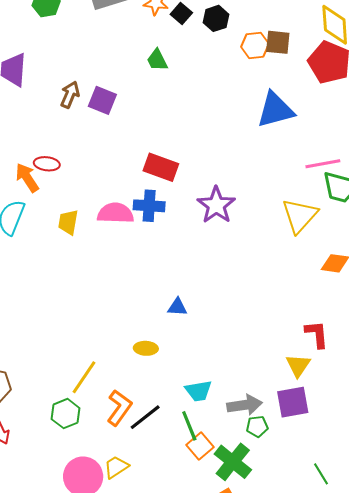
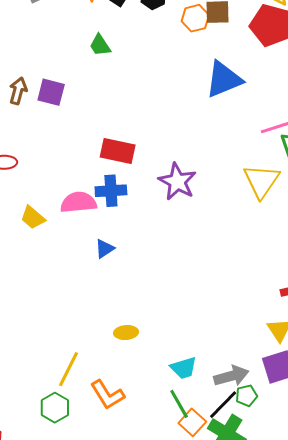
yellow trapezoid: (68, 222) -> (33, 218), turned -52
blue triangle: (177, 307) -> (105, 249), moved, turned -30
orange L-shape: (119, 408) -> (107, 395), turned 120
black line: (145, 417) -> (223, 405), moved

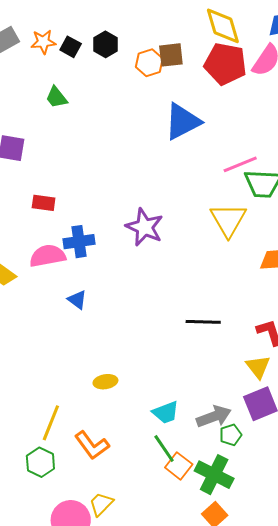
red rectangle: (118, 151) -> (44, 203), moved, size x0.7
blue triangle: (105, 249) -> (77, 300), turned -45
black line: (223, 405) -> (203, 322), moved, turned 52

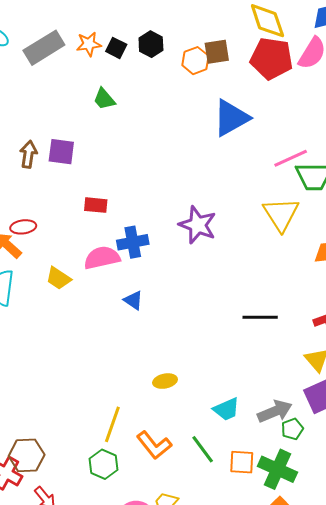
green line: (164, 448) -> (203, 449), moved
orange square: (179, 466) -> (242, 462), turned -32

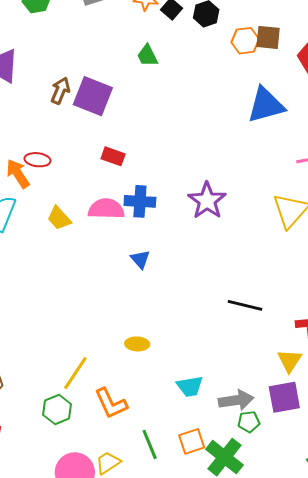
purple square: (61, 152) -> (93, 96), size x1.4
blue triangle: (133, 300) -> (140, 259), moved
green line: (203, 449) -> (150, 444), moved
orange square: (242, 462) -> (192, 441), turned -36

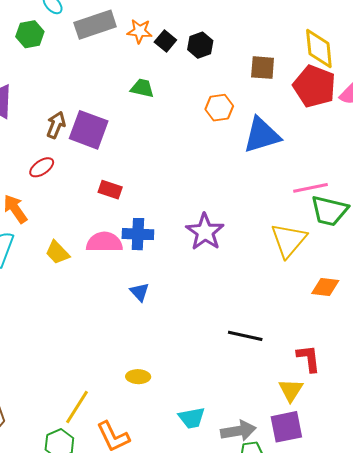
orange hexagon: (245, 41) -> (219, 108), moved
green trapezoid: (147, 56) -> (142, 88), turned 130
red ellipse: (37, 160) -> (42, 167), moved, turned -40

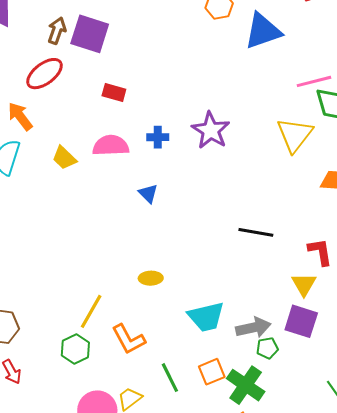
red ellipse: (42, 167) -> (45, 74), size x1.5
blue cross: (138, 234) -> (158, 137), moved, size x0.7
cyan trapezoid: (192, 418) -> (206, 317), size x1.4
purple square: (286, 427) -> (301, 321), turned 32

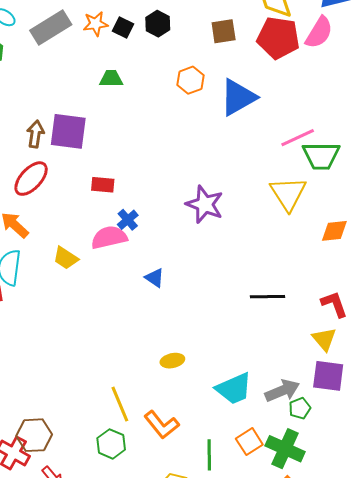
blue cross: (158, 137) -> (128, 220), moved, turned -30
yellow line: (91, 311) -> (120, 404), turned -42
green line: (170, 378) -> (209, 455), turned 36

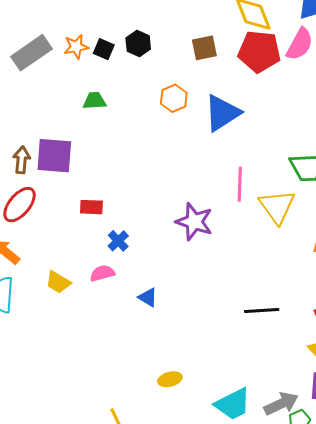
pink line: (298, 138) -> (240, 184), moved, turned -60
pink semicircle: (109, 237) -> (102, 273), moved, size x0.7

